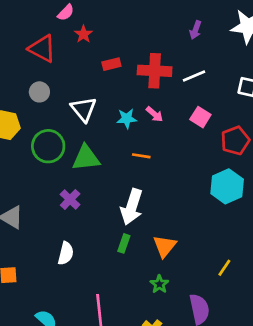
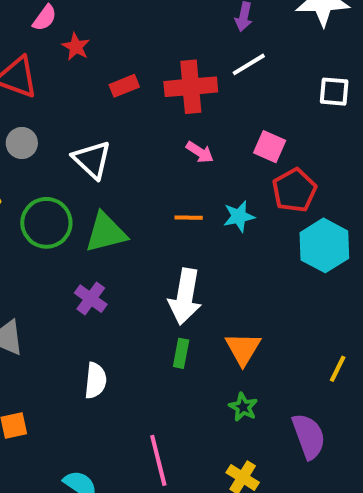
white line: (194, 76) -> (249, 64), moved
cyan star: (127, 119) -> (239, 216), moved
red pentagon: (235, 141) -> (294, 190), moved

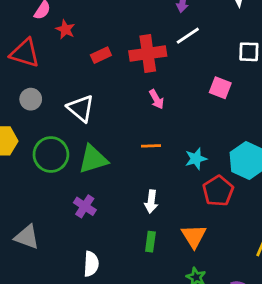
pink square: (270, 147) -> (220, 88), moved
pink arrow: (200, 152) -> (156, 99), turned 30
red pentagon: (294, 190) -> (218, 191), moved
cyan star: (239, 216) -> (196, 159), moved
white arrow: (185, 297) -> (151, 201), size x0.6

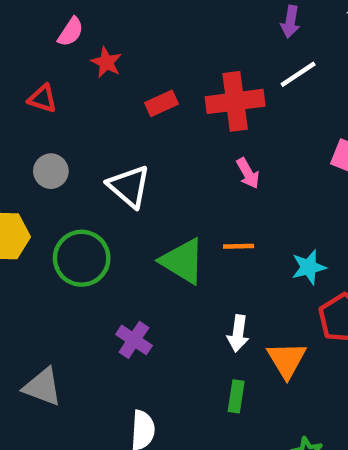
red triangle: (25, 53) -> (42, 99), size x0.6
green triangle: (93, 159) -> (183, 261), moved, turned 48
orange triangle: (194, 236) -> (287, 360), moved

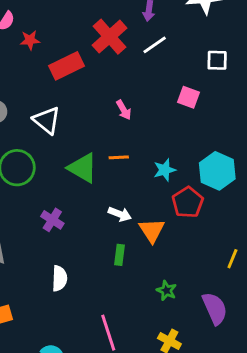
red star: (106, 62) -> (30, 40), turned -30
red cross: (235, 101) -> (110, 37), moved, turned -33
red rectangle: (162, 103) -> (66, 66), size x1.6
white arrow: (238, 333) -> (120, 214), turned -75

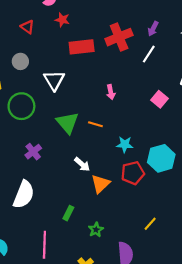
white line: (155, 45) -> (149, 54), turned -42
green rectangle: (120, 255) -> (68, 213), moved
white semicircle: (59, 278) -> (24, 195), size x1.5

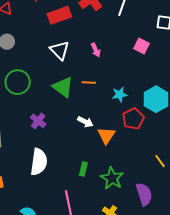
white triangle: (54, 80) -> (60, 50), moved
yellow line: (150, 224) -> (160, 161), turned -64
green star: (96, 230) -> (112, 178), size x1.6

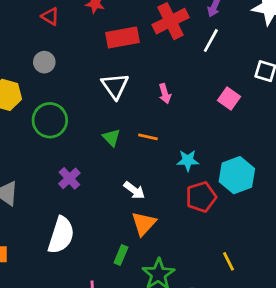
green triangle: (63, 87) -> (111, 138), size x0.6
orange triangle: (106, 135) -> (144, 224), moved

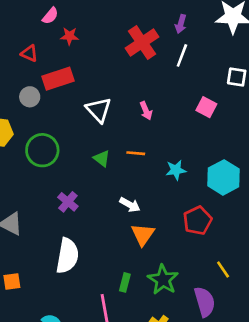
red rectangle: (123, 37) -> (58, 79), moved
red pentagon: (201, 197) -> (198, 221), moved
green rectangle: (121, 255) -> (125, 282), moved
yellow line: (228, 261) -> (223, 269), moved

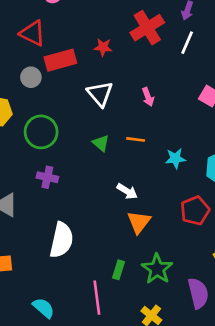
red star: (69, 36) -> (103, 47), moved
red triangle: (29, 53) -> (33, 33), size x1.5
purple cross: (68, 202) -> (47, 177), moved, turned -30

